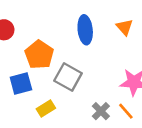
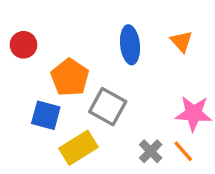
blue square: (21, 84) -> (46, 115), turned 30
yellow rectangle: (46, 108) -> (78, 148), size x1.5

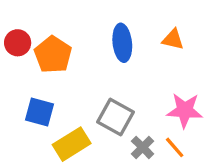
orange triangle: (182, 41) -> (173, 39), turned -35
orange pentagon: (70, 77) -> (53, 55), moved
gray square: (108, 107) -> (116, 117), moved

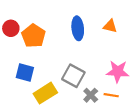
orange line: (175, 147) -> (111, 95), turned -40

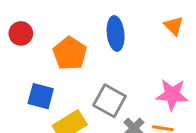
orange triangle: (110, 26) -> (174, 26), moved, turned 32
orange pentagon: (33, 36) -> (70, 53), moved

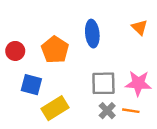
red circle: (21, 33) -> (15, 51), moved
gray square: (109, 101) -> (103, 83), moved, turned -30

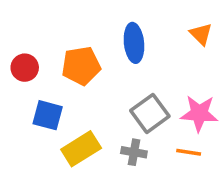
orange pentagon: (55, 50) -> (81, 66), turned 30
gray square: (103, 83) -> (150, 113), turned -35
gray cross: (107, 111) -> (134, 152), moved, turned -35

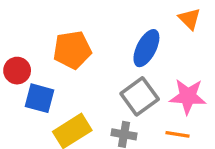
blue ellipse: (134, 43) -> (146, 48), moved, turned 33
red circle: (25, 68) -> (17, 71), moved

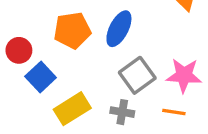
blue ellipse: (146, 48) -> (119, 29), moved
blue square: (40, 98) -> (41, 77), turned 32

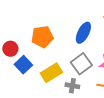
blue ellipse: (119, 29) -> (83, 33), moved
yellow rectangle: (72, 109) -> (51, 73), moved

